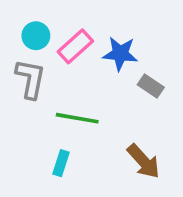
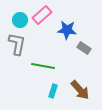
pink rectangle: (75, 46) -> (42, 15), moved
cyan rectangle: (61, 163) -> (53, 91), moved

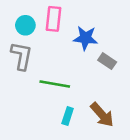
pink rectangle: (42, 15) -> (53, 19), turned -42

